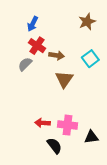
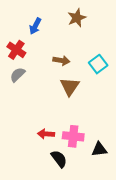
brown star: (87, 22) -> (77, 18), moved
red cross: (37, 46) -> (16, 50), moved
gray semicircle: (25, 64) -> (18, 75), moved

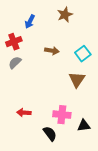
red cross: (16, 50) -> (14, 42), turned 35
brown triangle: (70, 87) -> (77, 80), moved
red arrow: (46, 134) -> (24, 113), moved

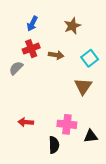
brown star: (65, 15) -> (72, 26), moved
red cross: (14, 42) -> (31, 49), moved
black semicircle: (50, 134) -> (54, 145), turned 35

